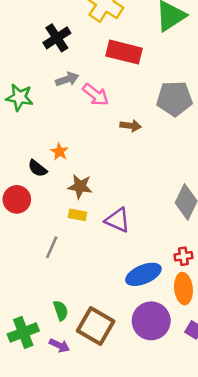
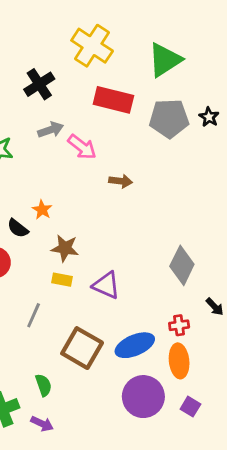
gray pentagon: (174, 99) -> (169, 118), moved
brown square: (96, 326) -> (82, 348), moved

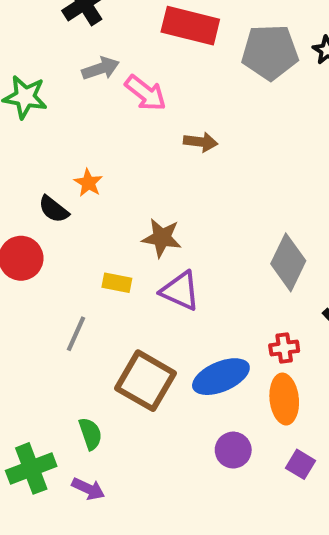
brown star: (65, 248) -> (162, 238), moved
purple circle: (143, 397) -> (233, 450), size x0.6

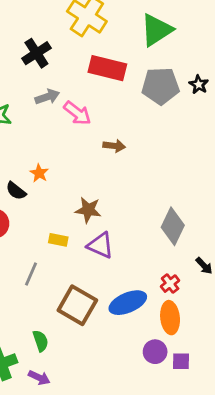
red cross: (284, 348) -> (170, 284), turned -30
purple circle: (233, 450) -> (155, 352), moved
purple square: (301, 464) -> (181, 361), turned -30

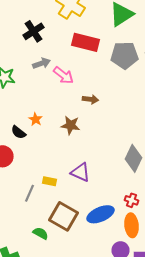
brown star: (88, 210) -> (70, 125), moved
yellow rectangle: (58, 240) -> (50, 181), moved
red cross: (170, 284) -> (132, 200), turned -32
green semicircle: (41, 341) -> (40, 233), moved, turned -42

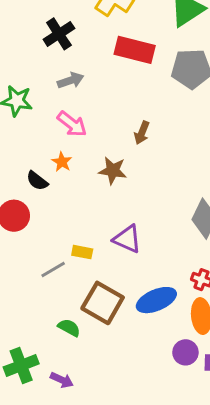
pink arrow: (64, 75) -> (72, 124), moved
brown arrow: (90, 99) -> (142, 133), turned 105
gray line: (30, 193) -> (53, 269), turned 36

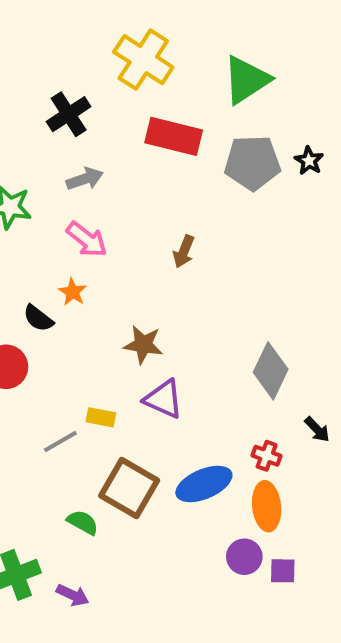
brown star: (113, 171) -> (143, 345), moved

